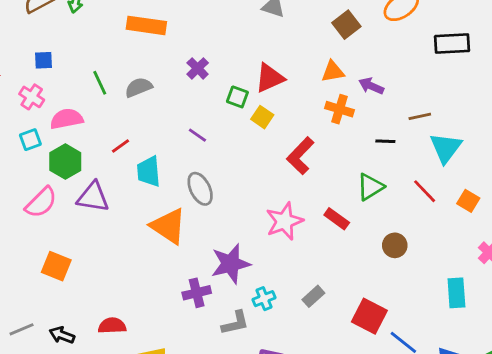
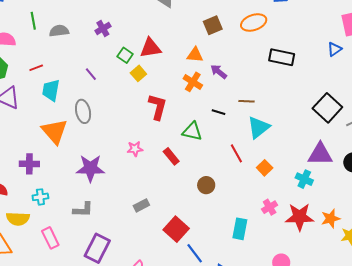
red L-shape: (300, 156) -> (158, 107), turned 136
green triangle: (370, 187) -> (192, 131), moved, turned 30
pink star: (284, 221) -> (135, 149), size x0.6
purple cross: (197, 293) -> (29, 164), moved
cyan cross: (264, 299) -> (40, 197), moved

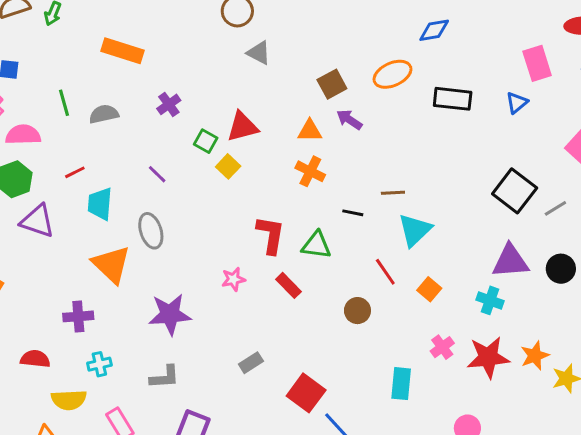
black rectangle: (282, 57) -> (453, 99), moved
purple arrow: (219, 72) -> (349, 120), moved
red L-shape: (158, 107) -> (271, 235), moved
brown circle: (206, 185) -> (357, 311), moved

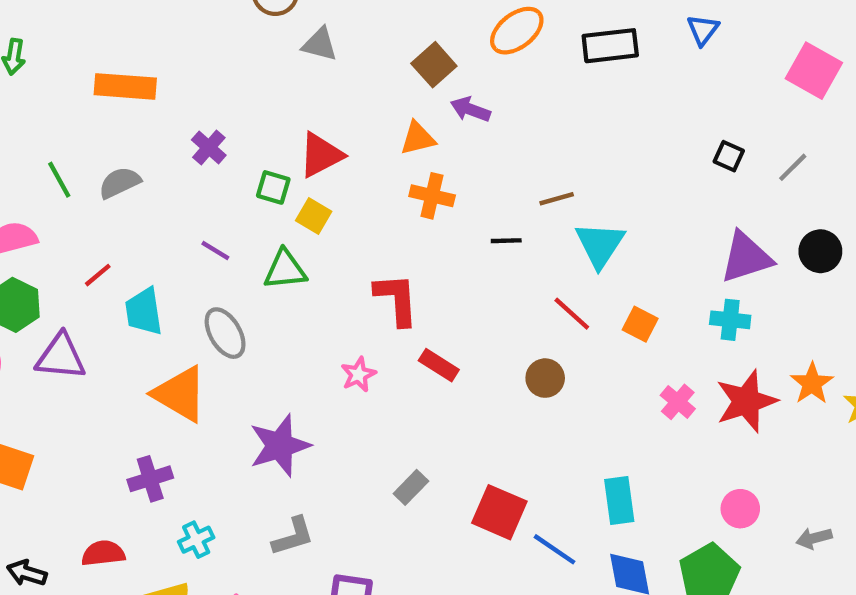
black square: (515, 191) -> (729, 156), size x0.5
green triangle: (316, 245) -> (285, 270), moved
cyan rectangle: (401, 384) -> (619, 501), moved

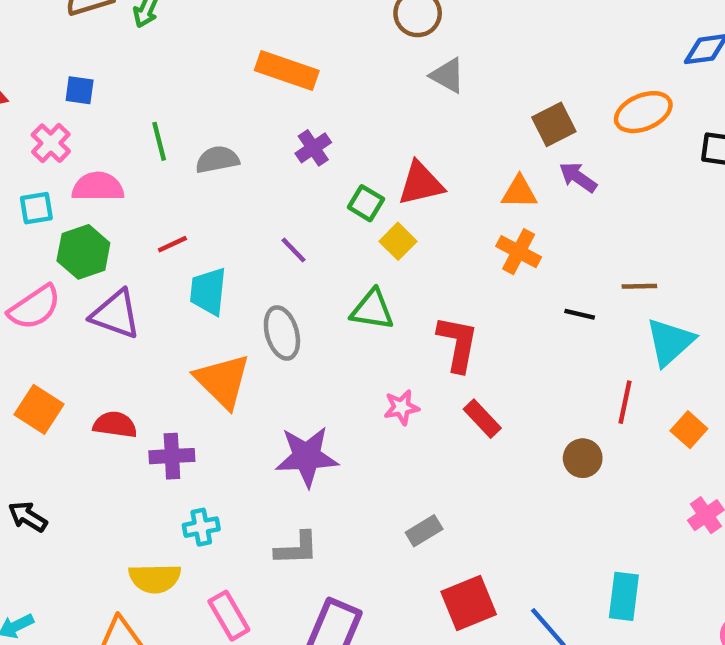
orange rectangle: (125, 86) -> (287, 70), moved
green triangle: (285, 270) -> (372, 310), moved
red line: (572, 314) -> (625, 402), turned 45
red square: (499, 512) -> (469, 603), moved, turned 30
red semicircle: (103, 553) -> (115, 425), moved

